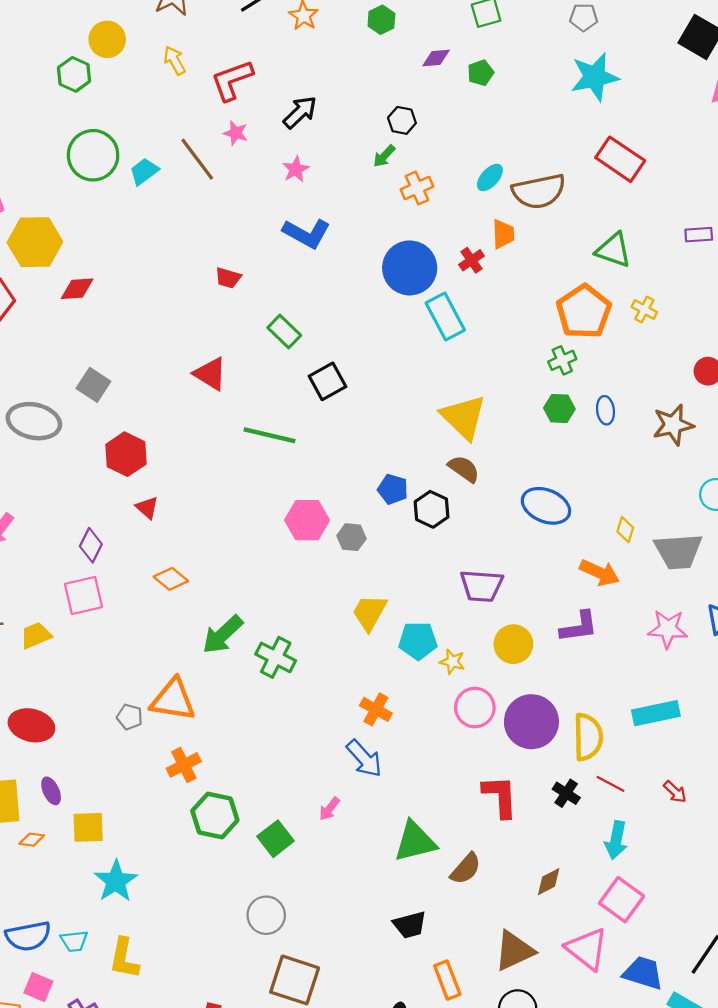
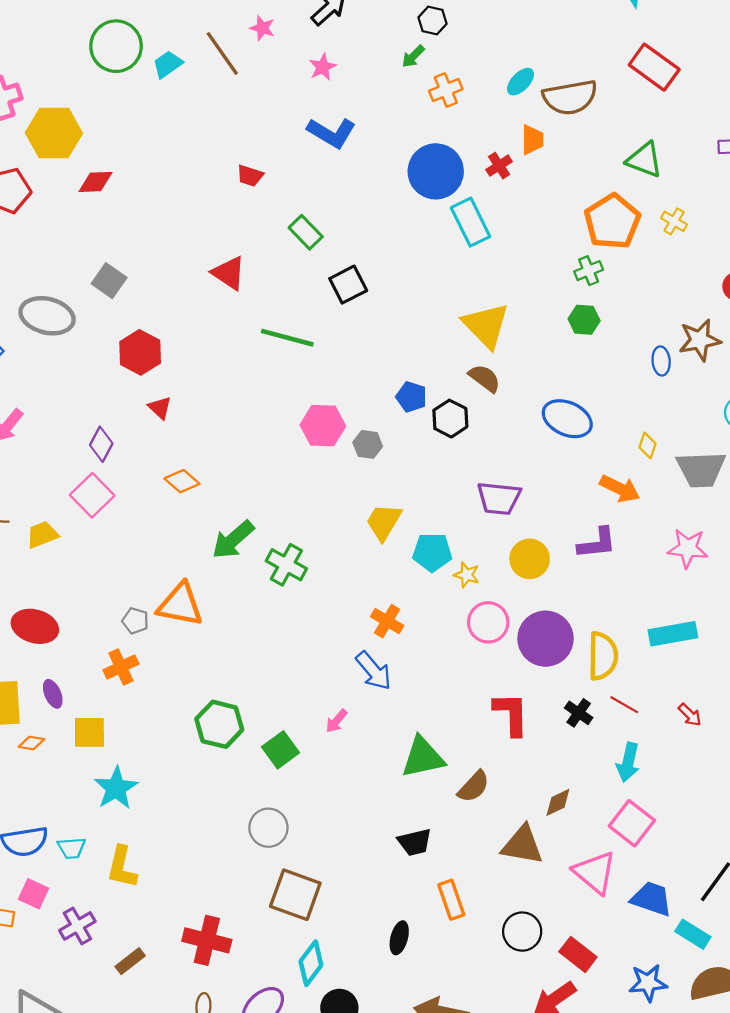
blue ellipse: (605, 410) -> (661, 361), moved
pink square: (83, 595) -> (92, 495), turned -33
orange cross: (184, 765) -> (121, 667), moved
brown triangle: (514, 951) -> (522, 845), moved, turned 33

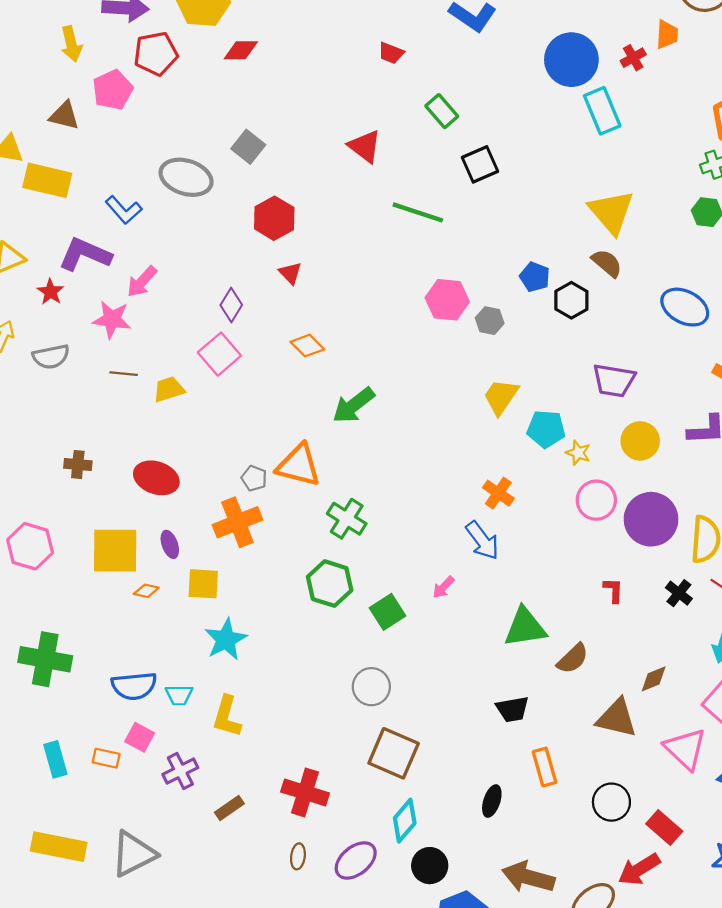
green cross: (286, 565) -> (347, 519), moved
orange cross: (121, 667) -> (237, 522), size x1.4
red L-shape: (511, 714) -> (613, 590), size x0.6

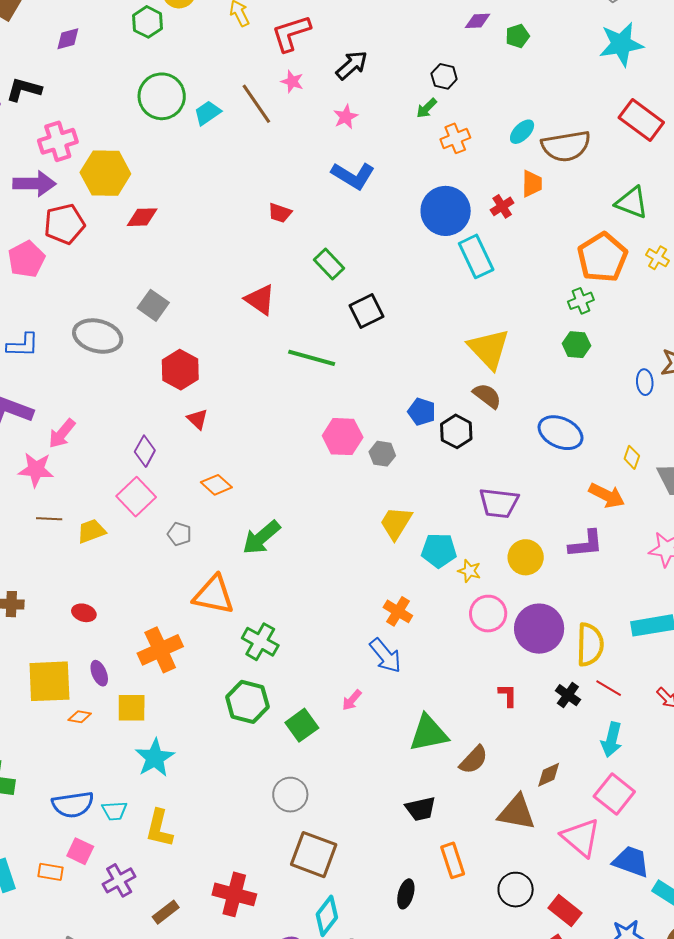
blue L-shape: (124, 210) -> (23, 345), moved, turned -44
red ellipse: (156, 478) -> (84, 613), size x0.6
gray pentagon: (254, 478) -> (179, 534), moved

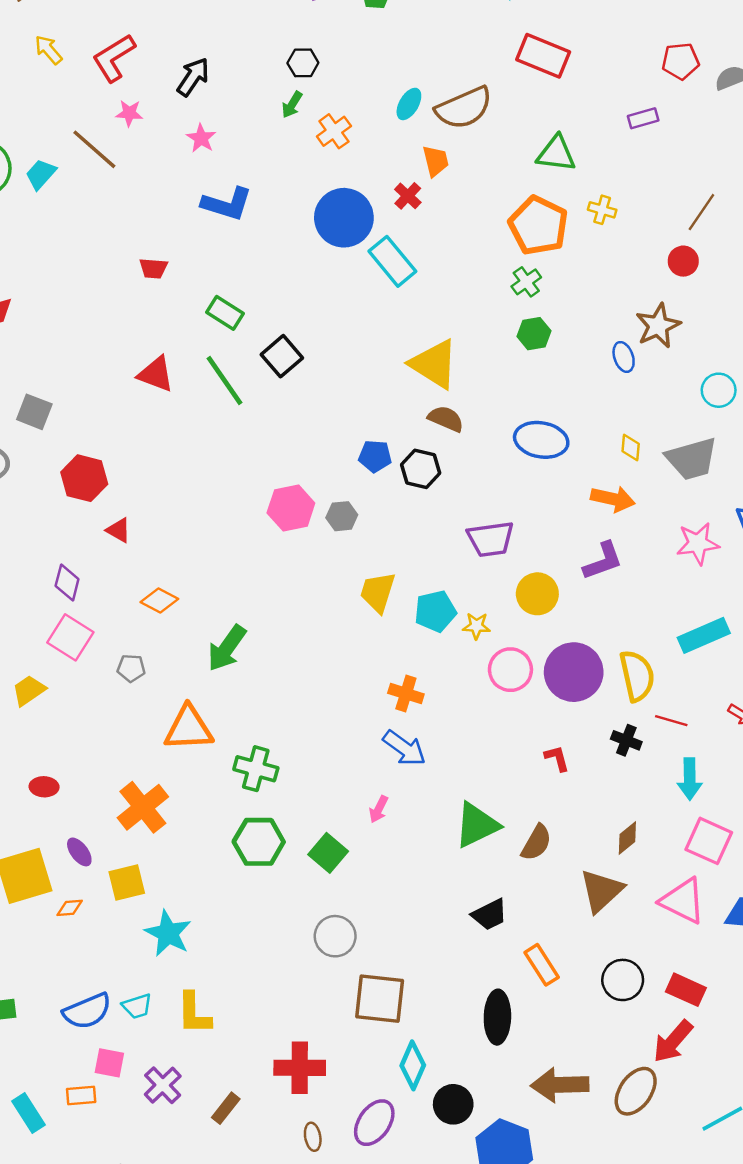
green line: (312, 358) -> (224, 381), moved, turned 54
brown triangle: (517, 812) -> (601, 891), turned -39
black ellipse: (406, 894) -> (497, 1017), size x1.5

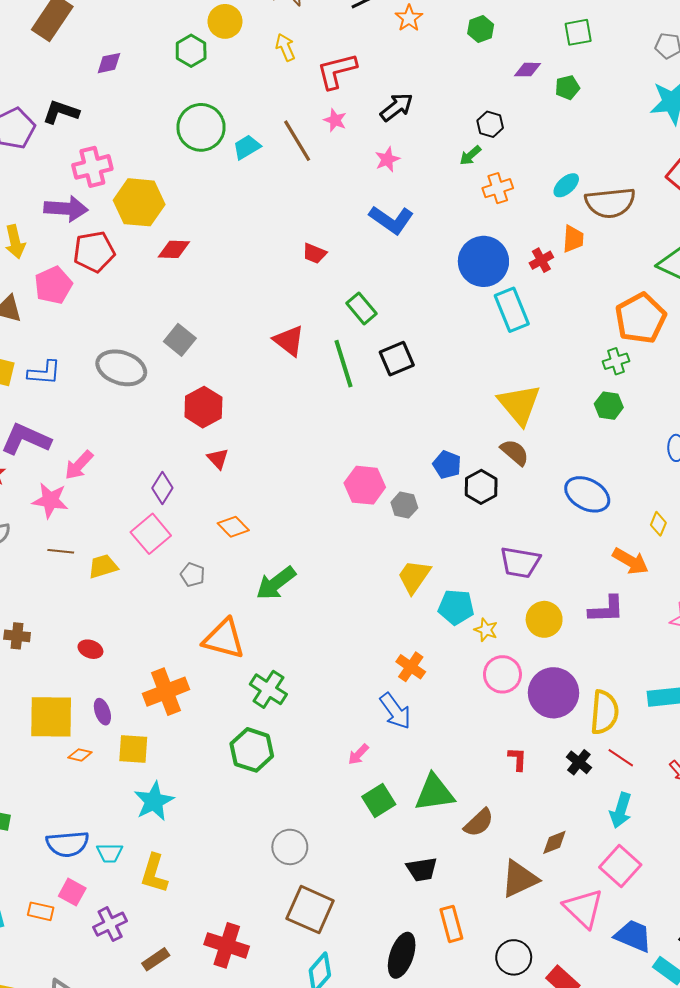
green square: (328, 853) -> (379, 801), moved

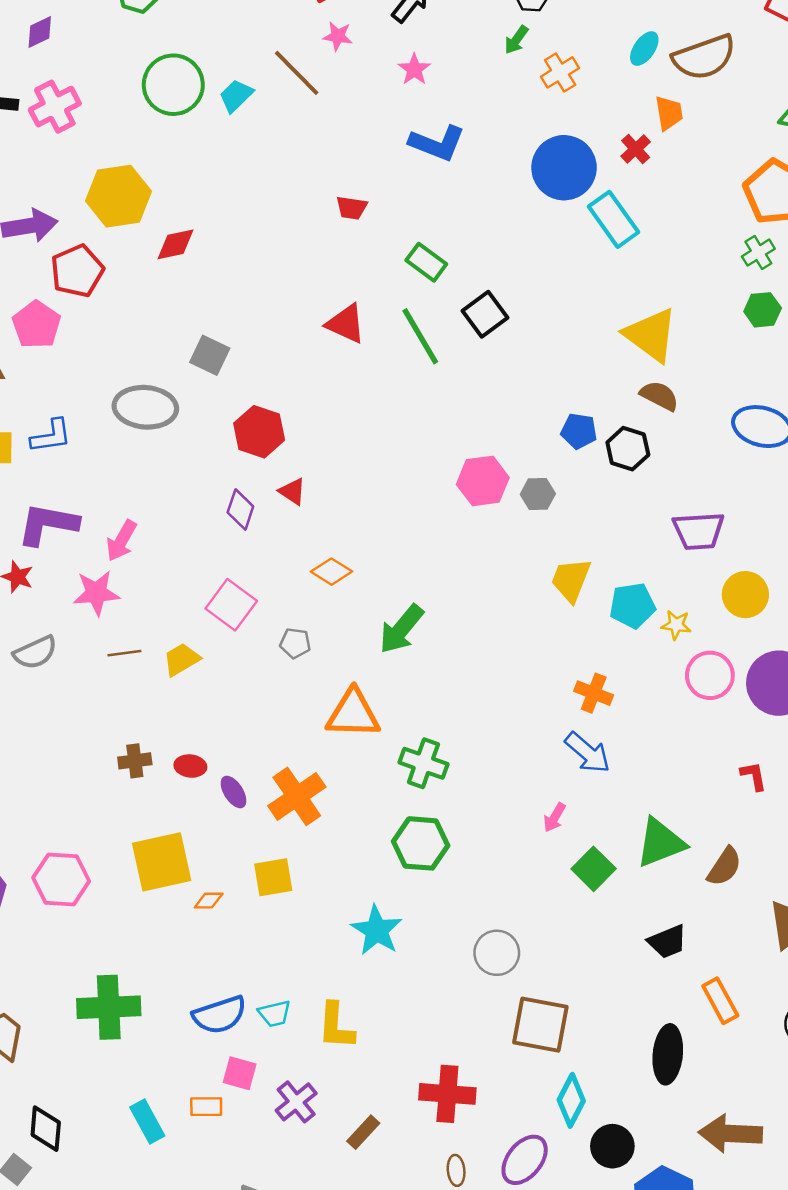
pink cross: (92, 167) -> (55, 107), moved
purple diamond: (162, 488) -> (240, 510), moved
brown cross: (17, 636) -> (135, 761), moved
purple ellipse: (102, 712) -> (234, 792), moved
cyan star: (154, 801) -> (377, 930), moved

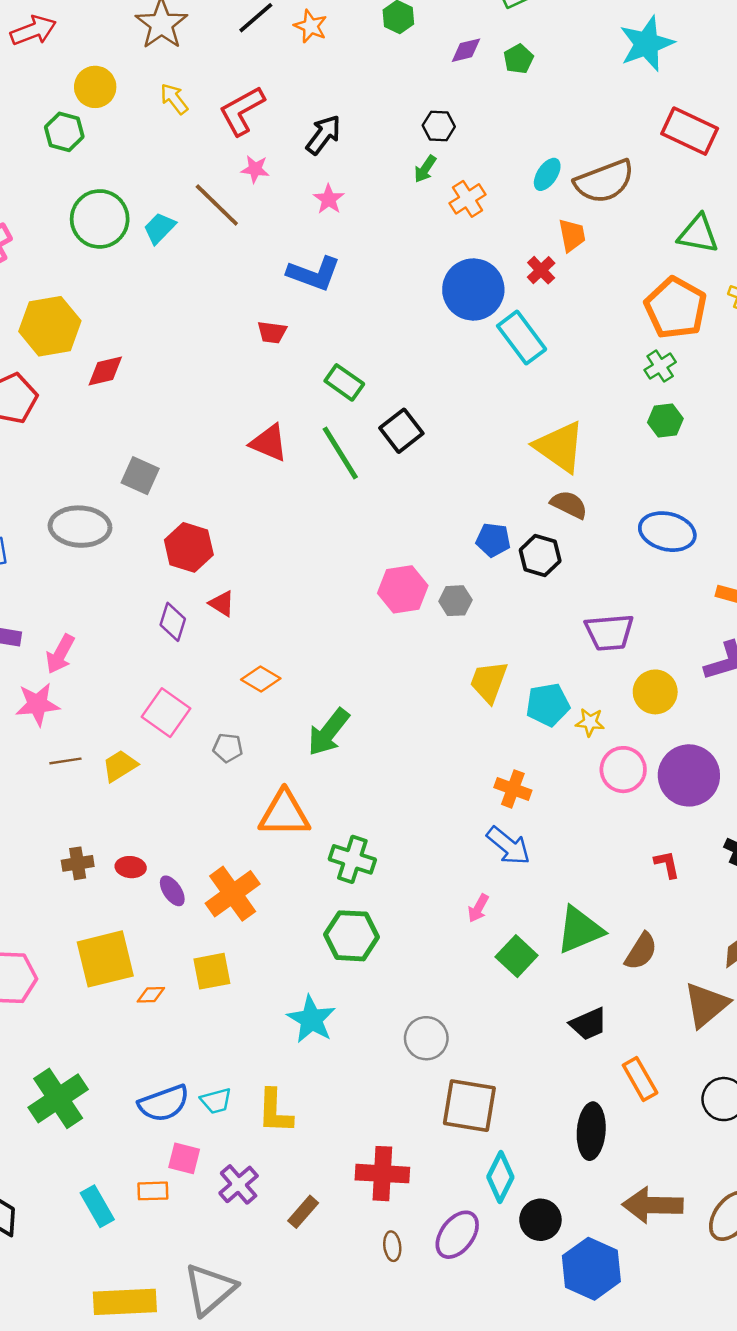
blue L-shape: (437, 143) -> (314, 274), moved
green cross: (109, 1007) -> (58, 1098), turned -30

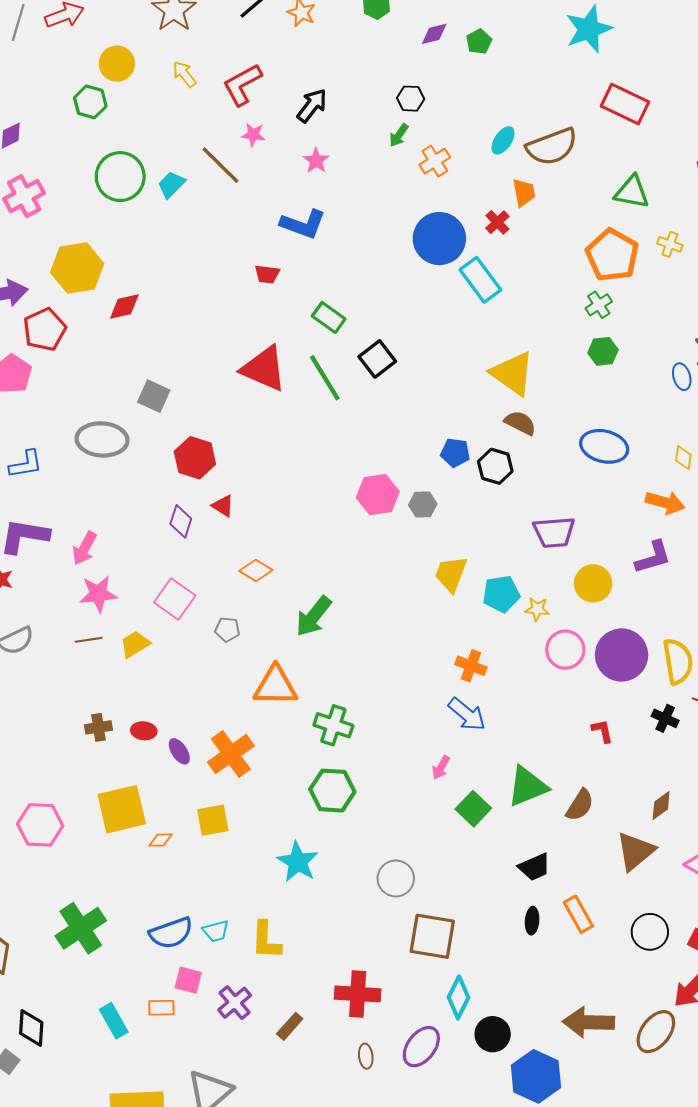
red triangle: (269, 443) -> (264, 369), size x1.4
pink star: (37, 704) -> (98, 594), moved
black ellipse: (591, 1131) -> (532, 921), moved, size x0.6

